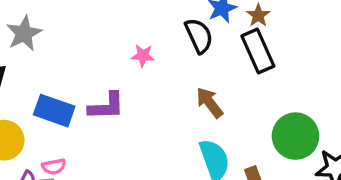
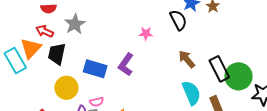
black rectangle: (258, 51) -> (219, 69), moved
purple L-shape: (106, 106) -> (126, 65), turned 130

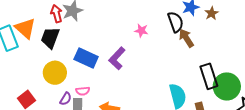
red arrow: (45, 31) -> (56, 14), moved, turned 42
orange triangle: (31, 48) -> (25, 28), turned -40
brown arrow: (187, 59) -> (186, 38), moved

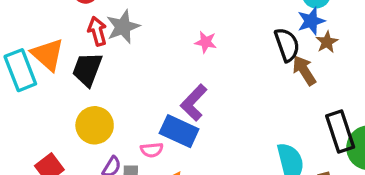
brown star: (212, 13) -> (327, 42), moved
pink star: (141, 31) -> (206, 42), moved
blue rectangle: (86, 58) -> (179, 131), moved
pink semicircle: (83, 91) -> (152, 150), moved

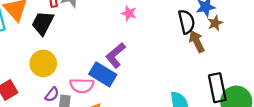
pink semicircle: (152, 150) -> (82, 86), size x1.5

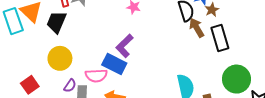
black rectangle: (217, 88) -> (220, 38), moved

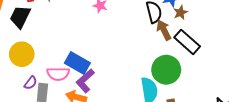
black rectangle: (220, 38) -> (187, 42), turned -35
purple L-shape: (125, 46) -> (85, 81), moved
green circle: (236, 79) -> (166, 70), moved

